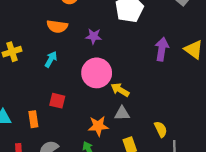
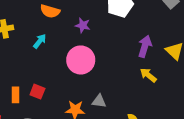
yellow arrow: (120, 90) -> (148, 75), moved
red square: (57, 101) -> (37, 92), moved

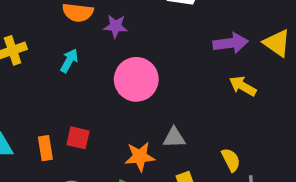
purple star: (83, 25) -> (116, 26), moved
purple arrow: (145, 46) -> (231, 43), turned 75

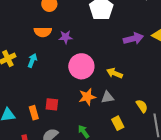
cyan arrow: (69, 61) -> (32, 60), moved
yellow arrow: (243, 86) -> (115, 73), moved
orange star: (140, 157) -> (87, 97), moved

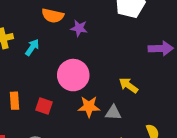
pink circle: (81, 66) -> (73, 75), moved
orange rectangle: (34, 113) -> (15, 101), moved

